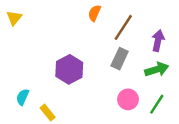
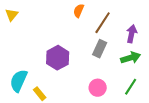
cyan semicircle: (22, 97) -> (19, 81), size x1.6
pink circle: (128, 99) -> (98, 88), moved

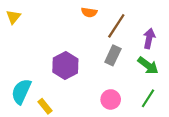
orange semicircle: (79, 11) -> (89, 12), turned -104
green arrow: (131, 58) -> (148, 66), turned 54

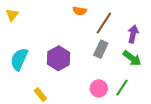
cyan semicircle: (21, 92) -> (19, 59), moved
green line: (148, 98) -> (122, 87), moved

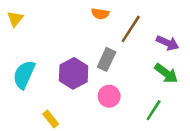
purple arrow: (133, 34) -> (168, 43), turned 102
gray rectangle: (101, 49) -> (107, 59), moved
pink circle: (99, 88) -> (109, 96), moved

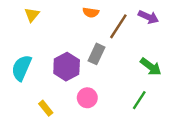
yellow triangle: (15, 19) -> (32, 15), moved
purple arrow: (168, 43) -> (148, 17), moved
pink circle: (109, 96) -> (87, 98), moved

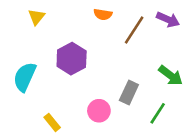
gray rectangle: (97, 54) -> (129, 93), moved
purple hexagon: (67, 67) -> (72, 59), moved

